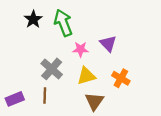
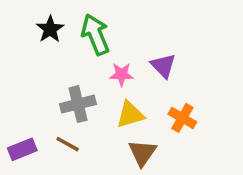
gray cross: (52, 69) -> (78, 104), turned 35
brown line: (45, 95) -> (68, 144), turned -63

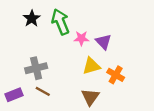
pink star: (122, 74) -> (81, 38), moved
gray cross: (78, 104) -> (36, 68), moved
yellow triangle: (130, 114) -> (91, 66), moved

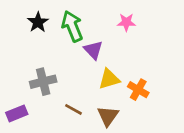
pink star: (81, 38) -> (126, 22), moved
purple triangle: (104, 42) -> (93, 50), moved
brown line: (43, 91) -> (74, 109), moved

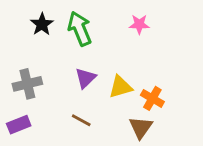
purple triangle: (93, 50) -> (86, 78), moved, turned 30
gray cross: (43, 82) -> (27, 84), moved
brown triangle: (108, 116) -> (141, 128), moved

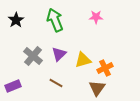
black star: (42, 24) -> (16, 20), moved
gray cross: (27, 84) -> (33, 56), moved, turned -36
orange cross: (152, 98) -> (105, 68), turned 35

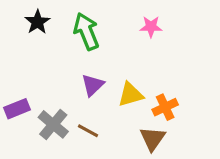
black star: (16, 20) -> (37, 22), moved
gray cross: (33, 56) -> (53, 124), moved
purple rectangle: (13, 86) -> (17, 109), moved

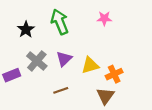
black star: (37, 22) -> (26, 29), moved
gray cross: (53, 124) -> (37, 61), moved
brown line: (88, 131) -> (61, 90), turned -48

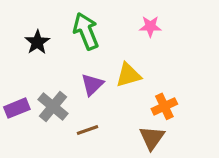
gray cross: (37, 61) -> (53, 106), moved
yellow triangle: (90, 65) -> (128, 75), moved

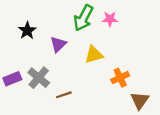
green arrow: (86, 31) -> (83, 18), moved, turned -130
purple triangle: (92, 84) -> (58, 44), moved
brown triangle: (152, 138) -> (140, 101), moved

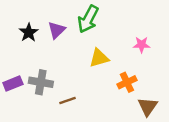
pink star: (110, 19) -> (142, 45), moved
purple triangle: (58, 44) -> (57, 30), moved
gray cross: (39, 78) -> (41, 82), turned -30

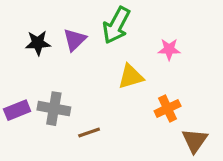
black star: (29, 32) -> (38, 43), turned 30
pink star: (142, 45) -> (169, 49), moved

